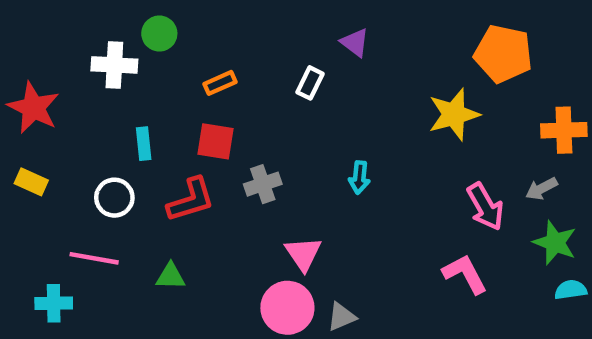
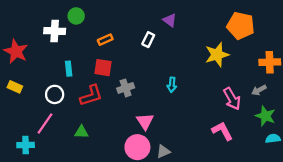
pink line: (94, 258) -> (45, 123), turned -65

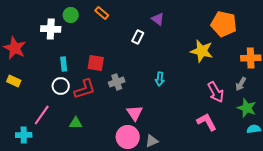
orange rectangle: (105, 40) -> (102, 13), moved, turned 64
yellow star: (217, 55) -> (202, 51), turned 30
gray arrow: (259, 90) -> (241, 84), turned -32
white circle: (55, 94) -> (61, 86), moved

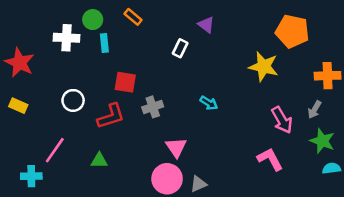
cyan rectangle: (64, 64) -> (104, 43), moved
cyan arrow: (160, 79) -> (209, 103), turned -64
white circle: (61, 86) -> (73, 100), moved

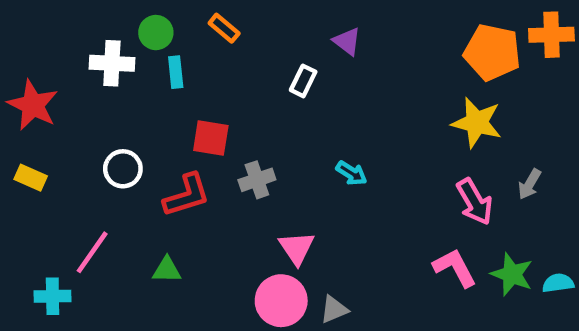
yellow star: (264, 67) -> (477, 123), moved
orange cross: (328, 76) -> (551, 35), moved
green star: (322, 141) -> (512, 274), moved

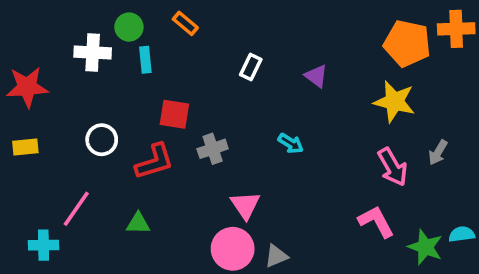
purple triangle: (347, 41) -> (316, 76), moved
red star: (33, 105) -> (27, 87), turned -30
yellow rectangle: (31, 178) -> (25, 147), turned -30
green star: (512, 274) -> (425, 247), moved

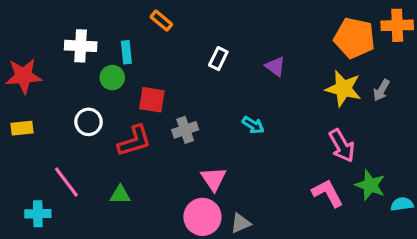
green circle: (129, 27) -> (112, 78), moved
gray arrow: (438, 152) -> (381, 90), moved
pink line: (76, 209) -> (66, 182), turned -72
green star: (425, 247) -> (370, 185), moved

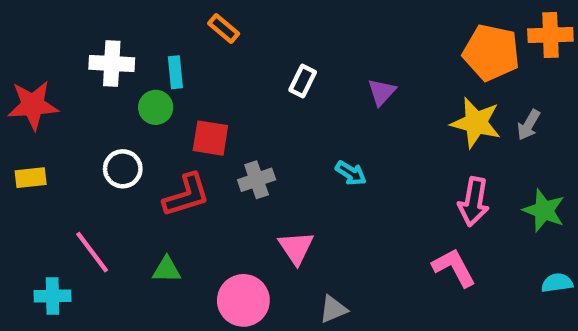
purple triangle: (275, 66) -> (382, 92), turned 35
pink arrow: (342, 146) -> (474, 202), turned 40
green star: (370, 185) -> (544, 210), moved
pink circle: (202, 217) -> (243, 300), moved

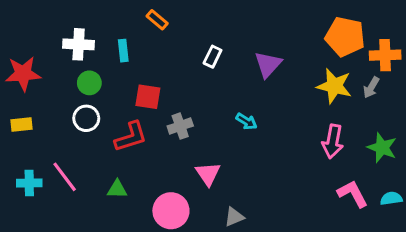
orange cross: (550, 35) -> (385, 55), moved
purple triangle: (382, 92) -> (268, 64), size x1.4
green circle: (156, 107) -> (89, 83), moved
pink L-shape: (454, 267) -> (353, 194), moved
cyan cross: (53, 296) -> (29, 183), moved

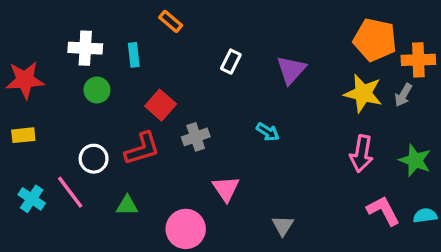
red square: (148, 97) -> (161, 105), turned 32
white circle: (86, 118) -> (94, 159), moved
cyan cross: (29, 183) -> (32, 199), turned 35
gray triangle: (234, 217) -> (283, 226), moved, turned -35

